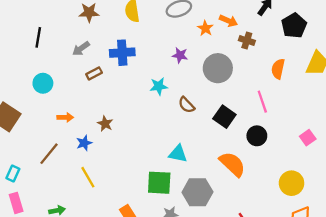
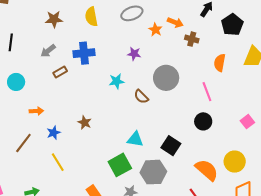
gray circle: (218, 68) -> (166, 78), moved
black square: (224, 117) -> (171, 146), moved
brown star: (105, 124) -> (85, 122), moved
orange semicircle: (232, 164) -> (207, 170), moved
green square: (159, 183) -> (120, 165), turned -30

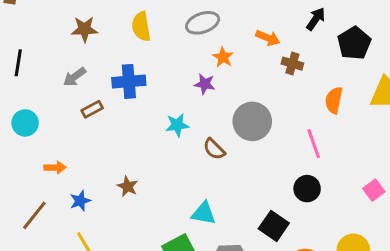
orange star: (155, 30) -> (223, 57), moved
black square: (171, 146) -> (274, 226), moved

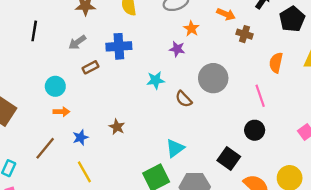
cyan circle: (25, 123) -> (55, 86), moved
cyan triangle: (204, 213) -> (175, 148), turned -48

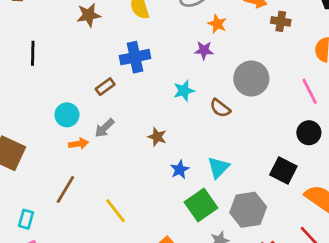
gray arrow: (77, 42) -> (104, 128), moved
brown star: (117, 127) -> (157, 137), moved
blue star: (80, 137) -> (180, 170), moved

